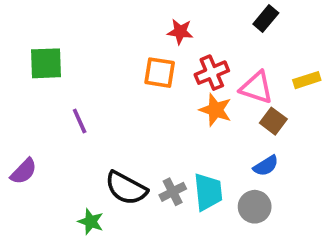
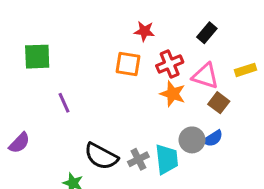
black rectangle: (266, 19) -> (207, 33), moved
gray circle: (255, 207) -> (192, 140), moved

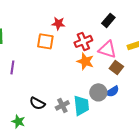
red star: (144, 31) -> (58, 23), moved
orange square: (128, 64) -> (45, 41), moved
purple line: (64, 103) -> (12, 67), turned 32
black semicircle: (101, 156) -> (37, 103), size x0.7

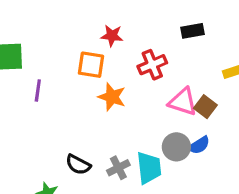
black rectangle: (108, 20) -> (193, 31), turned 40
pink triangle: (107, 49) -> (183, 102), moved
orange star: (85, 61) -> (112, 97), moved
purple line: (12, 67) -> (38, 90), moved

